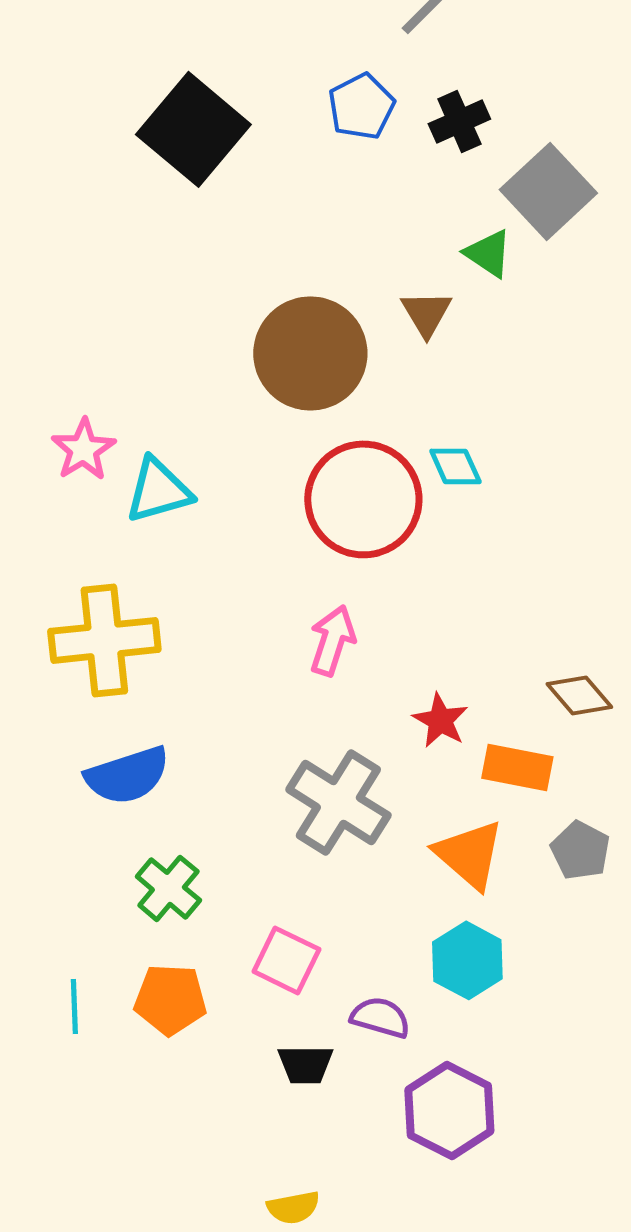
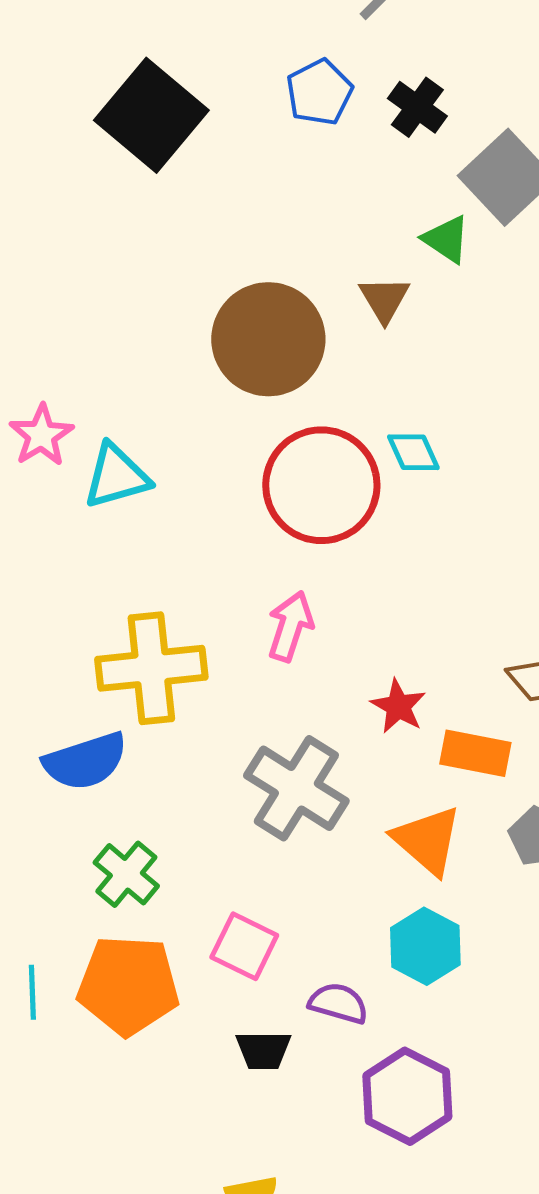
black cross: (459, 121) -> (417, 107), turned -30
yellow cross: (104, 640) -> (151, 668), moved
orange pentagon: (170, 999) -> (128, 985), size x1.4

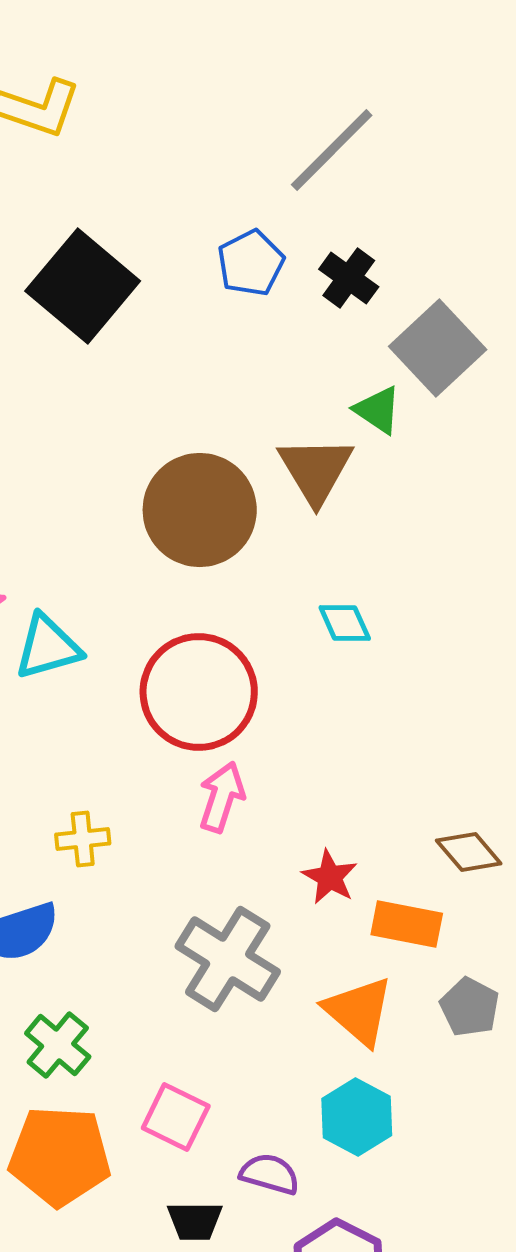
brown triangle: (384, 299) -> (316, 470), size x1.5
red circle: (321, 485) -> (199, 692), moved
yellow cross: (151, 668) -> (83, 839), size x0.5

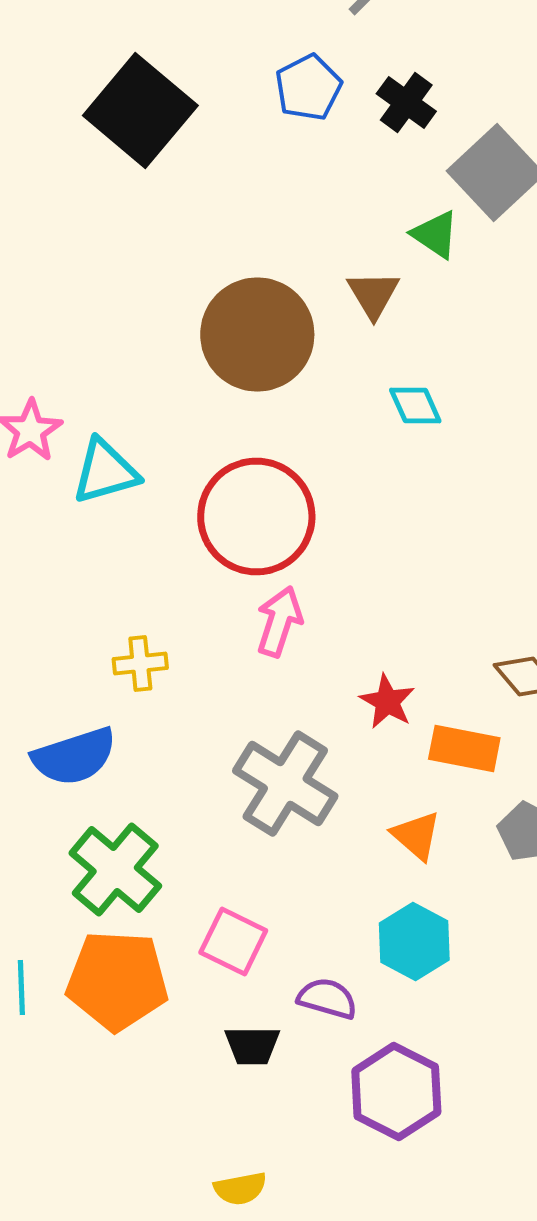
brown triangle: (316, 470) -> (373, 294), size x0.7
cyan diamond: (345, 623) -> (415, 406), moved
orange triangle: (359, 1011) -> (416, 836), size x0.7
green cross: (58, 1045) -> (115, 870), size x1.4

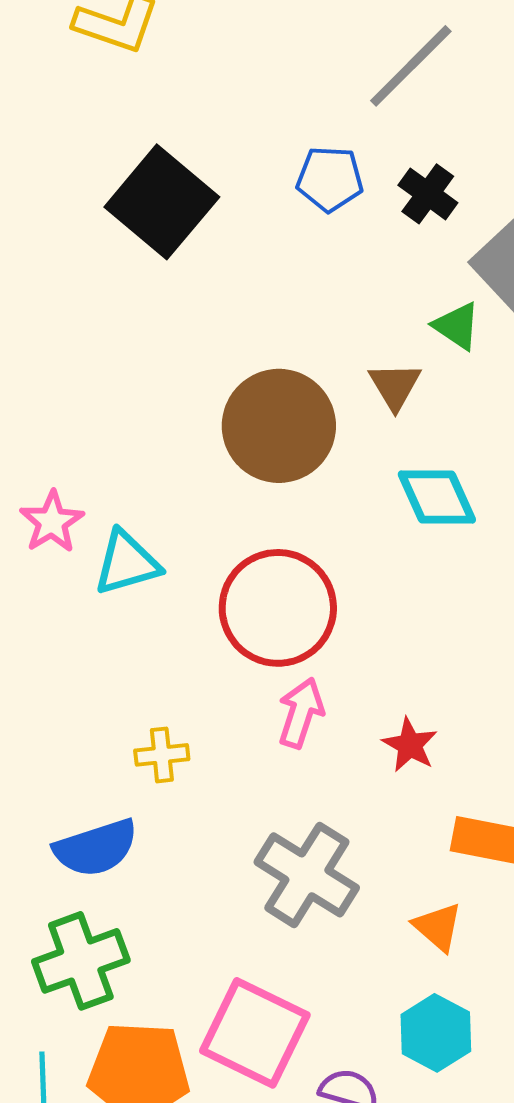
blue pentagon: (308, 88) -> (330, 179), turned 30
cyan diamond: (415, 406) -> (437, 497), size x1.5
red star: (387, 702) -> (410, 745), moved
green cross: (115, 870) -> (81, 961), moved, turned 30
pink square: (233, 942) -> (255, 1033), size x1.6

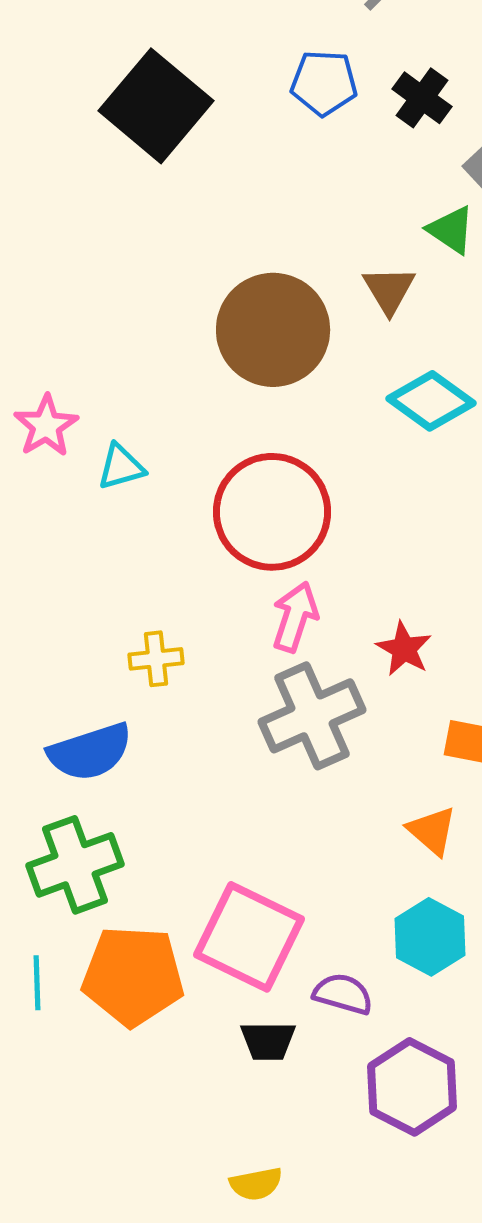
cyan diamond: (437, 497) -> (431, 401), turned -30
cyan triangle: (127, 563) -> (121, 467), size x0.7
gray cross: (307, 875) -> (312, 716), moved, turned 34

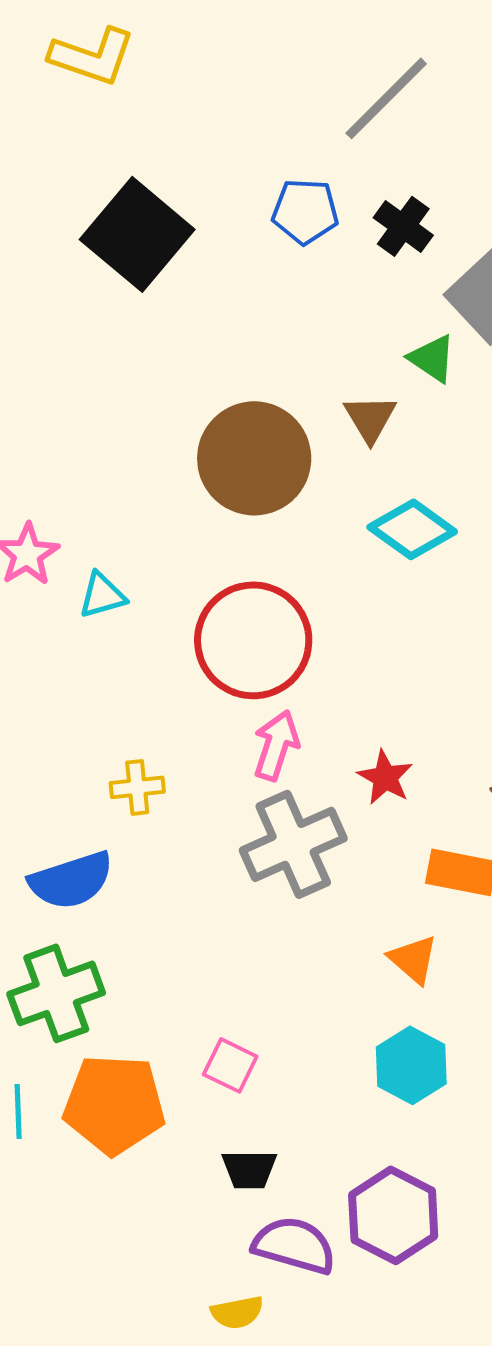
pink square: (249, 937) -> (230, 1065), size x0.5
purple semicircle: (343, 994) -> (294, 1245), moved, size x1.4

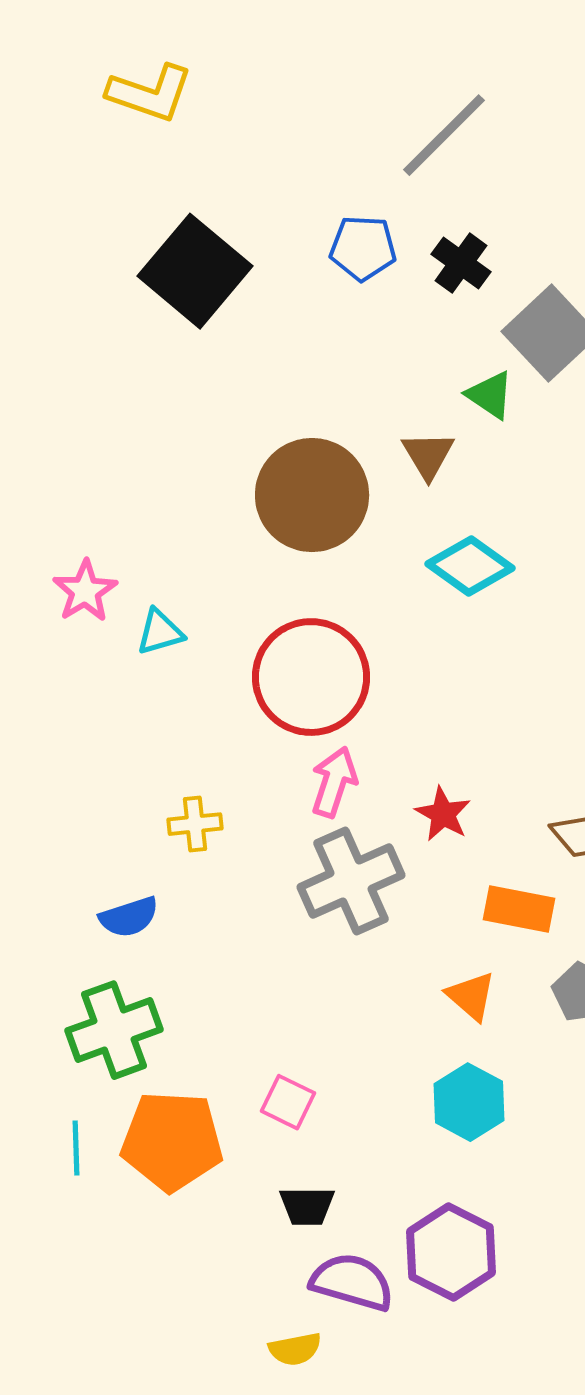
blue semicircle: (71, 880) -> (129, 917), size x0.7

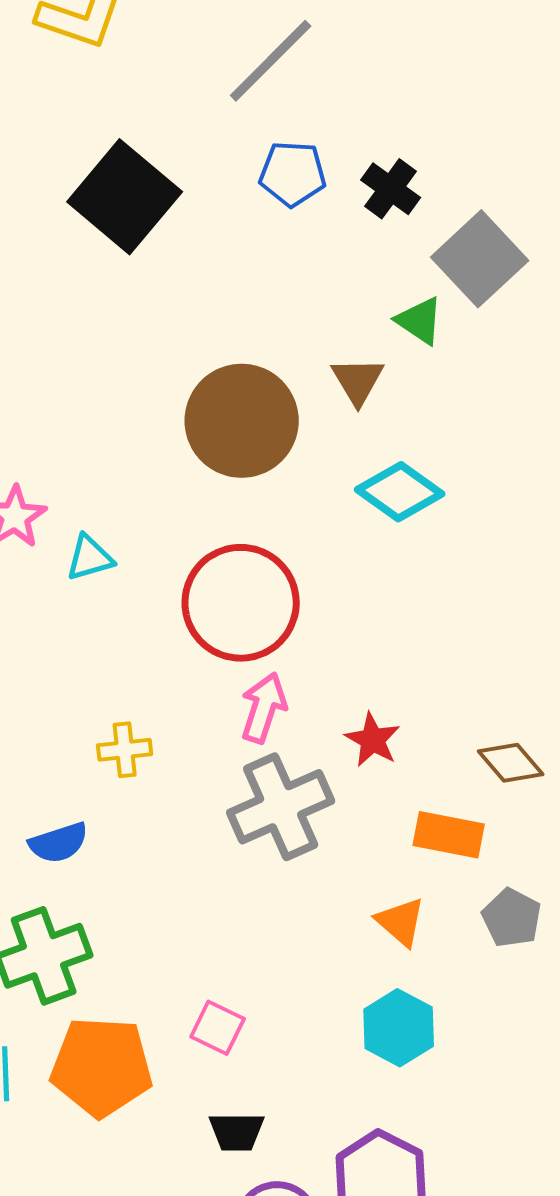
gray line: (444, 135) -> (271, 61), moved

